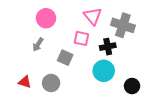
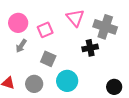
pink circle: (46, 18) -> (18, 23), moved
pink square: (81, 38) -> (45, 30), moved, turned -35
cyan circle: (104, 71) -> (67, 81), moved

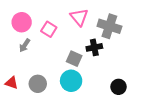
pink square: (45, 30) -> (49, 29), turned -35
gray square: (48, 59) -> (74, 59), moved

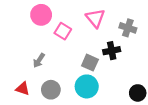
pink circle: (22, 22) -> (41, 15), moved
gray cross: (109, 26) -> (128, 28), size x0.7
gray arrow: (25, 45) -> (39, 60), moved

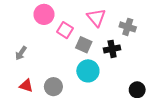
gray arrow: (39, 60) -> (21, 53), moved
gray square: (90, 63) -> (84, 45), moved
cyan circle: (87, 86) -> (88, 71), moved

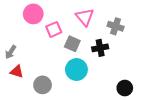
pink square: (65, 30) -> (54, 29), turned 35
red triangle: (26, 86) -> (17, 72), moved

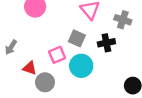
pink square: (54, 29) -> (57, 55), moved
red triangle: (17, 72) -> (30, 68), moved

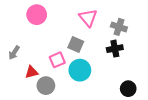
black cross: (106, 43) -> (115, 49), moved
red triangle: (30, 68) -> (32, 72), turned -32

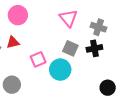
gray square: (76, 44) -> (70, 48), moved
red triangle: (32, 72) -> (13, 42), moved
gray circle: (46, 86) -> (12, 85), moved

